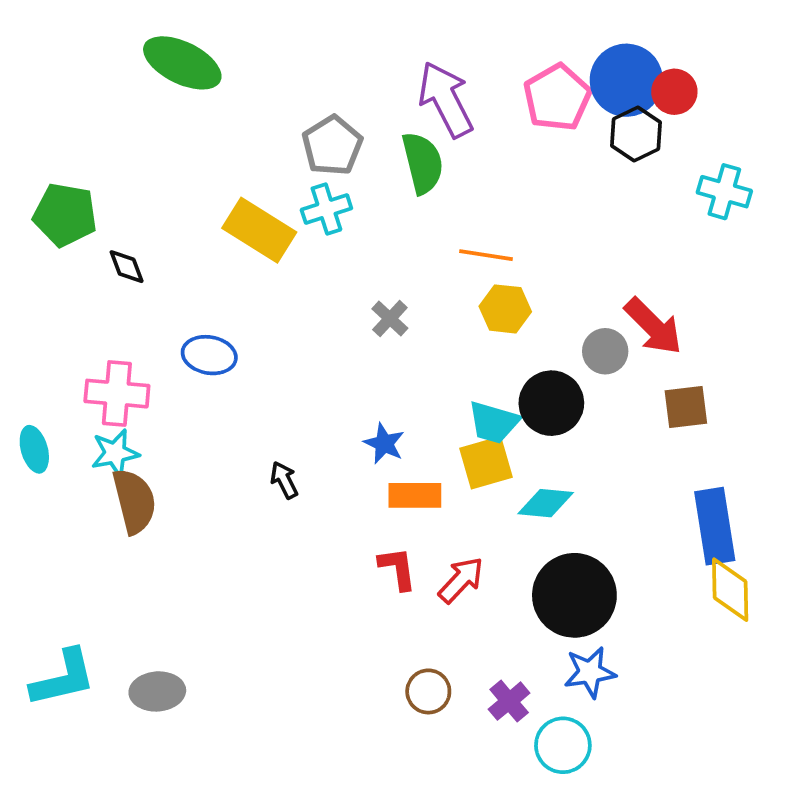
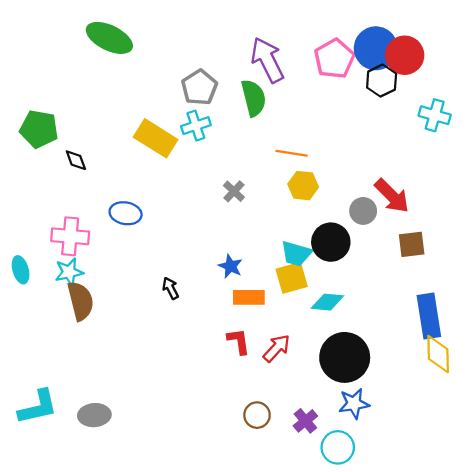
red circle: (674, 92) -> (405, 55), size x1.4

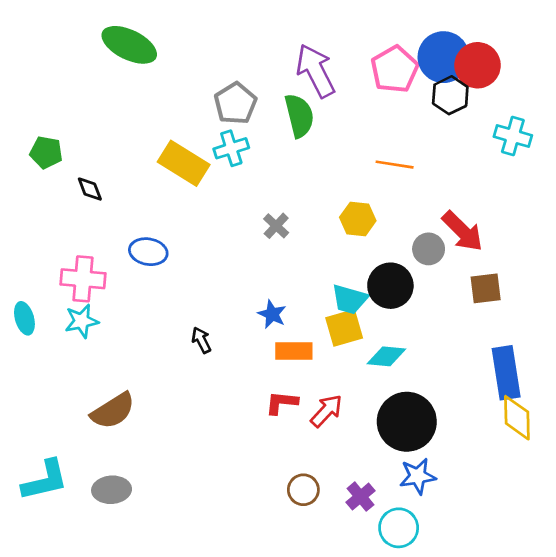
green pentagon: (39, 129) -> (46, 152), size x0.7
orange line: (292, 153) -> (395, 165), moved
brown semicircle: (81, 301) -> (113, 411), moved, turned 72
red L-shape: (239, 341) -> (282, 403), turned -76

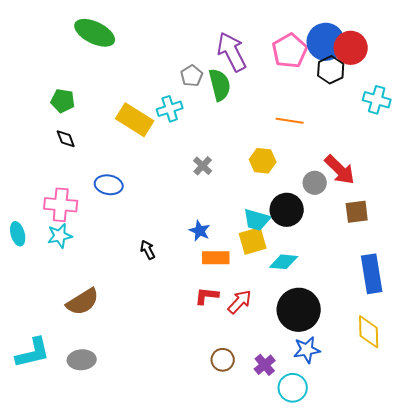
gray pentagon: (235, 103) -> (192, 76), moved, size x0.7
green pentagon: (46, 152) -> (63, 101), moved
yellow diamond: (517, 418) -> (369, 332), moved

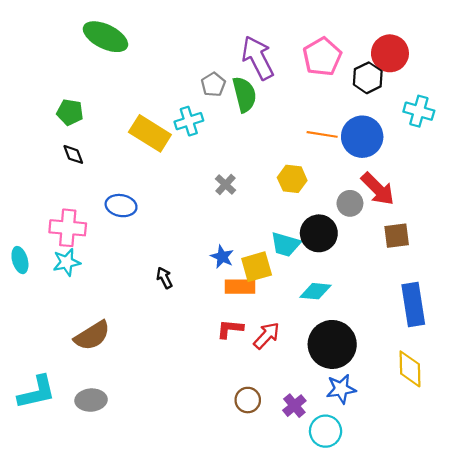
blue circle: (326, 42) -> (362, 137), moved
yellow square: (253, 241) -> (257, 267), moved

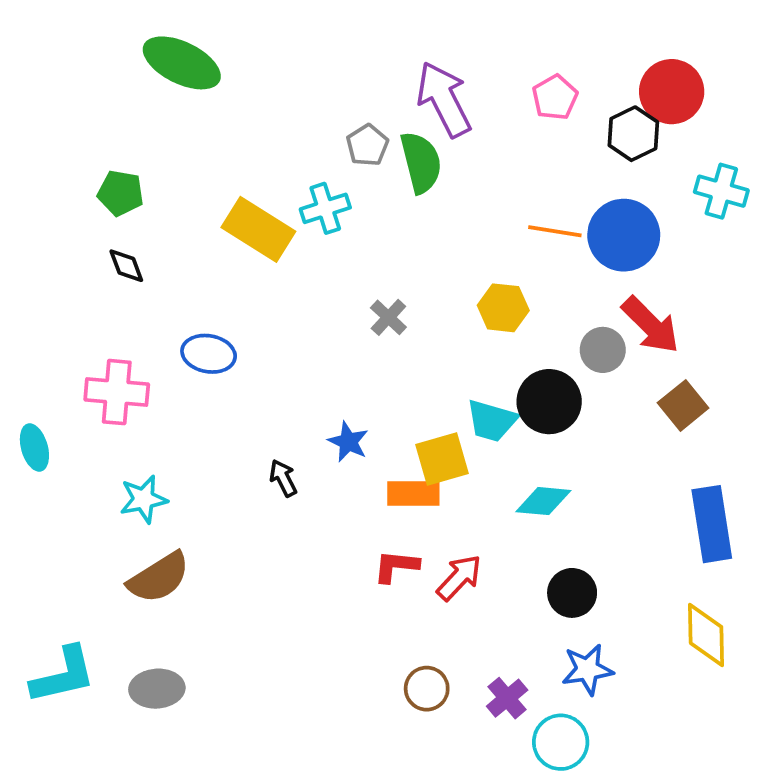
pink pentagon: (322, 57) -> (555, 97), size x0.7
brown square: (397, 236) -> (683, 405), turned -32
blue star: (222, 257) -> (348, 442), moved
cyan star: (67, 262) -> (144, 499), moved
black circle: (332, 344) -> (572, 593), size x0.6

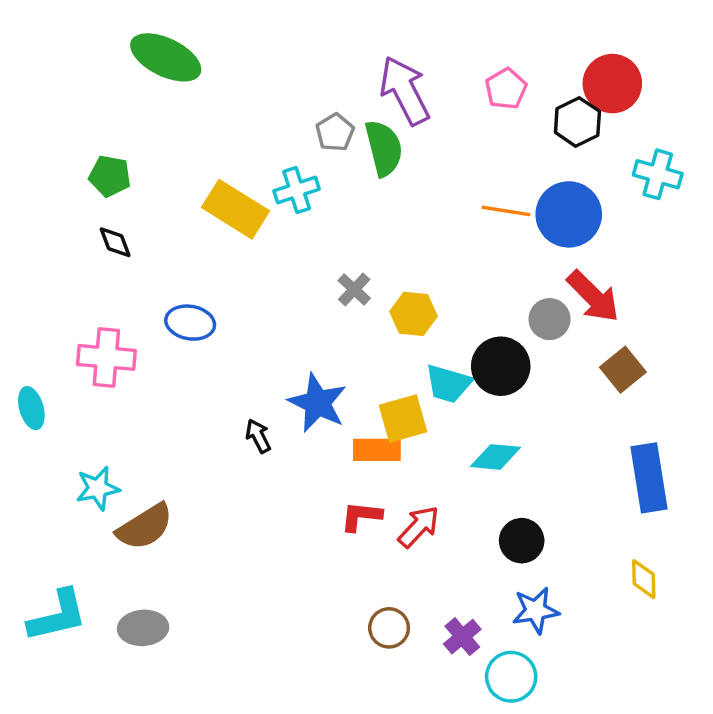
yellow hexagon: (503, 308) -> (413, 314), moved
blue star: (348, 442) -> (318, 403), size x1.6
cyan star: (144, 499) -> (98, 488), moved
yellow diamond: (706, 635) -> (644, 579), size x0.7

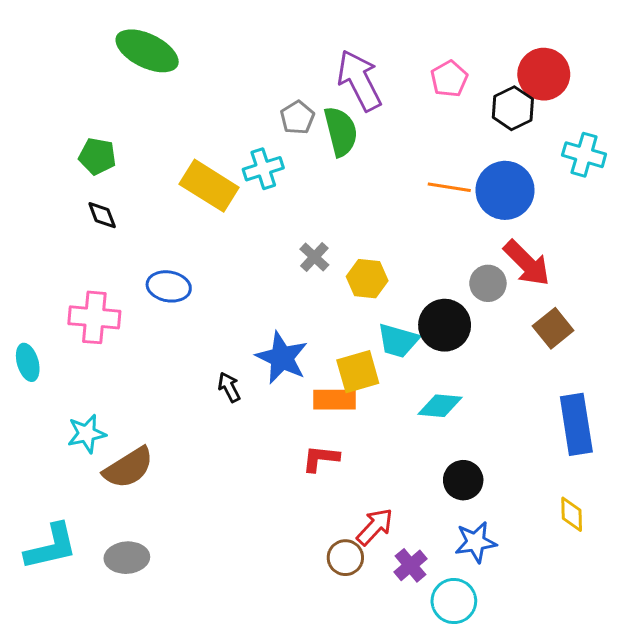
red arrow: (419, 527) -> (375, 527), moved

